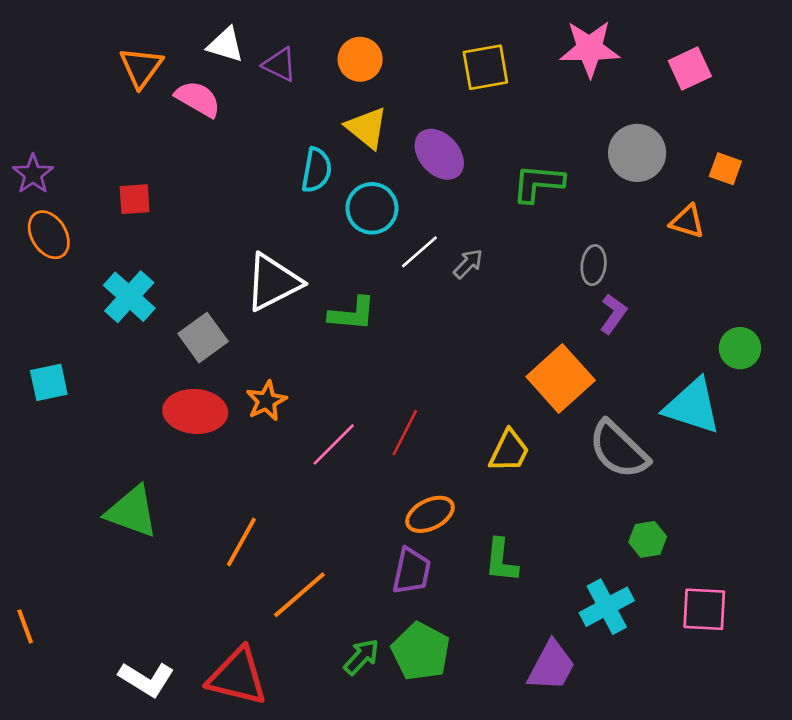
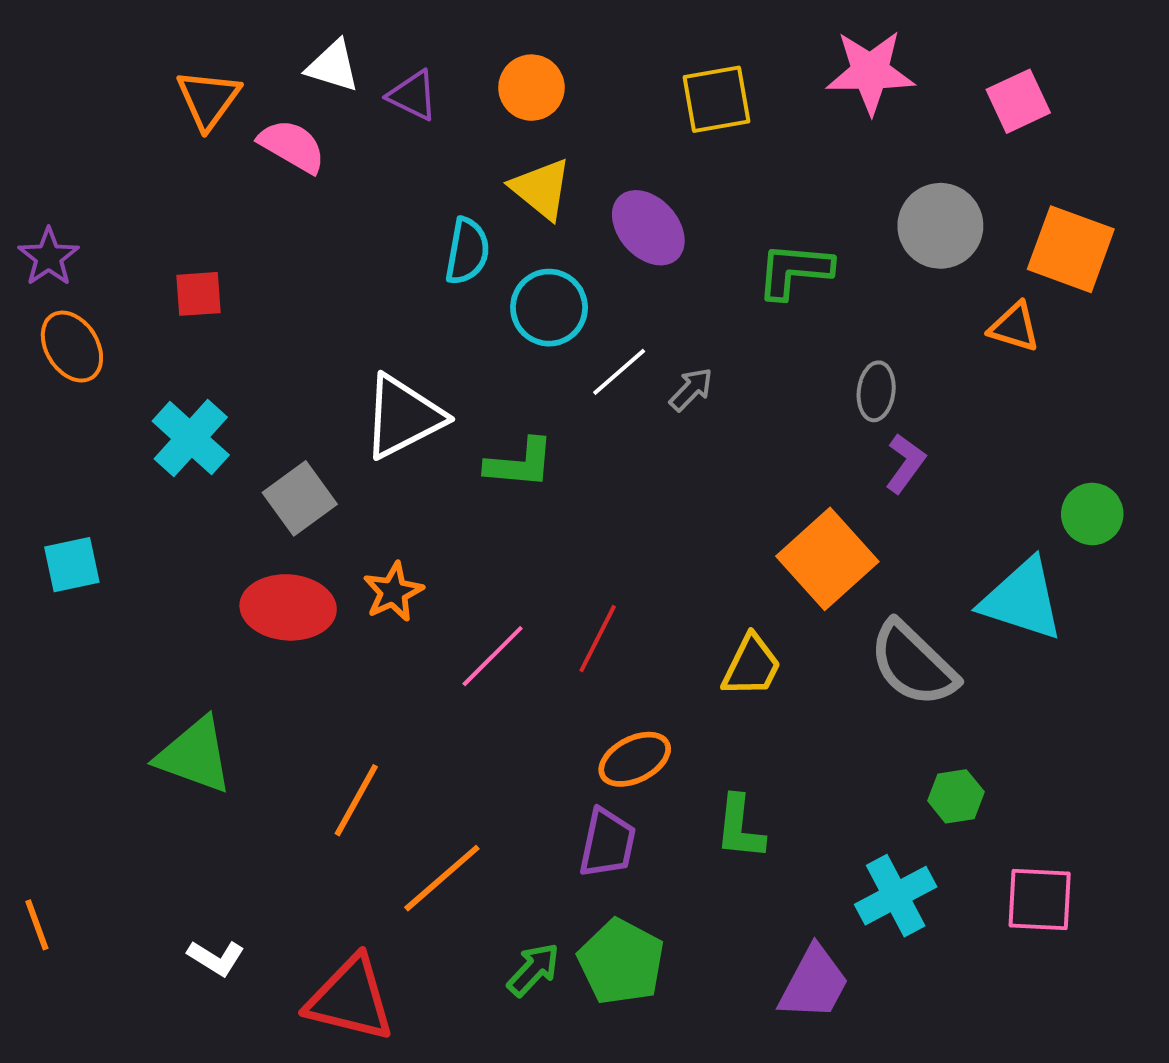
orange square: (725, 169) -> (1071, 249), size x1.8
white L-shape: (146, 679) -> (216, 958), moved, size x0.7

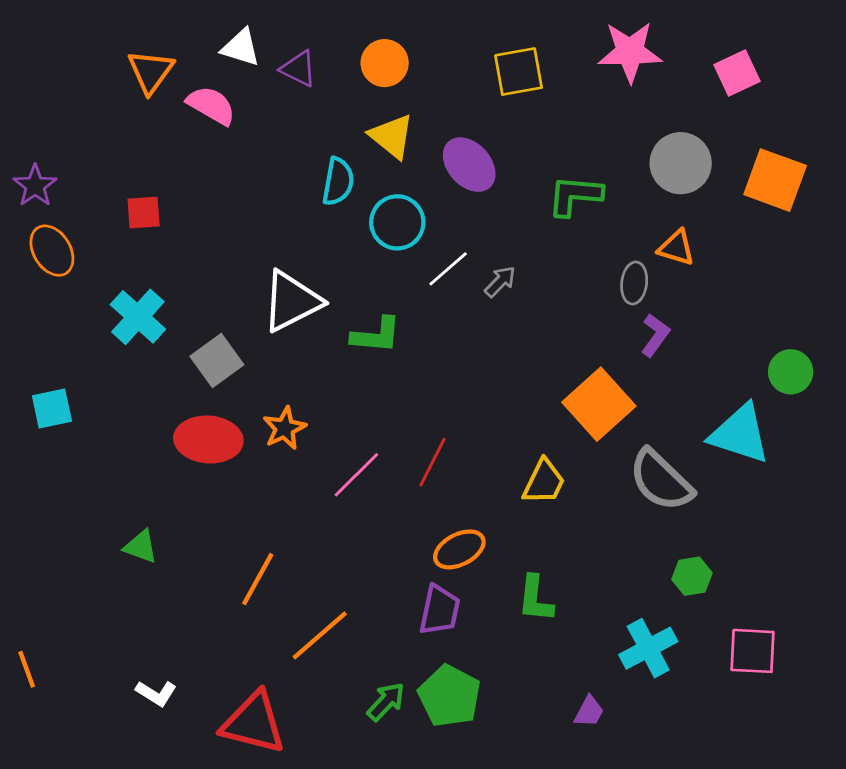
orange triangle: (1014, 327) -> (676, 248), moved
green triangle: (195, 755) -> (141, 547), size x0.6
purple trapezoid: (814, 983) -> (589, 712), size x0.6

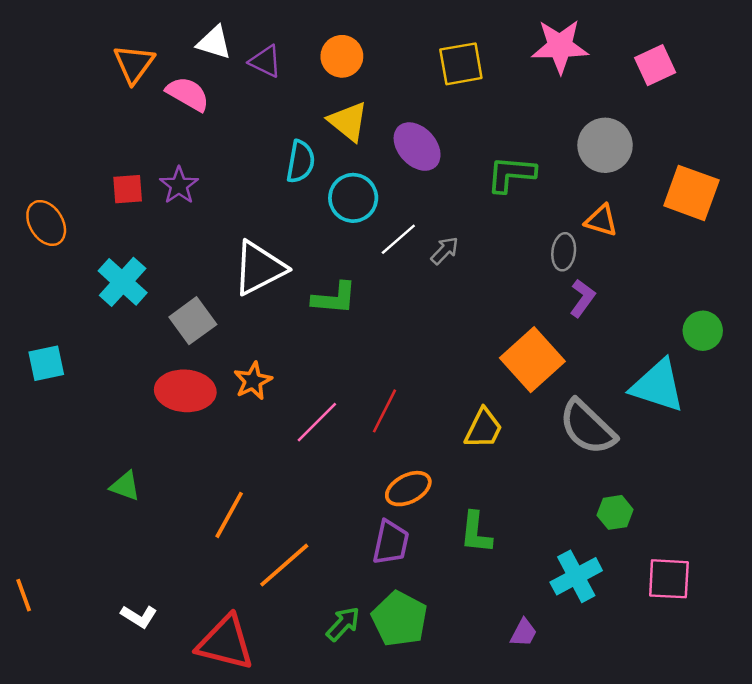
orange square: (775, 180) -> (691, 193), moved
purple star: (35, 186) -> (179, 185), moved

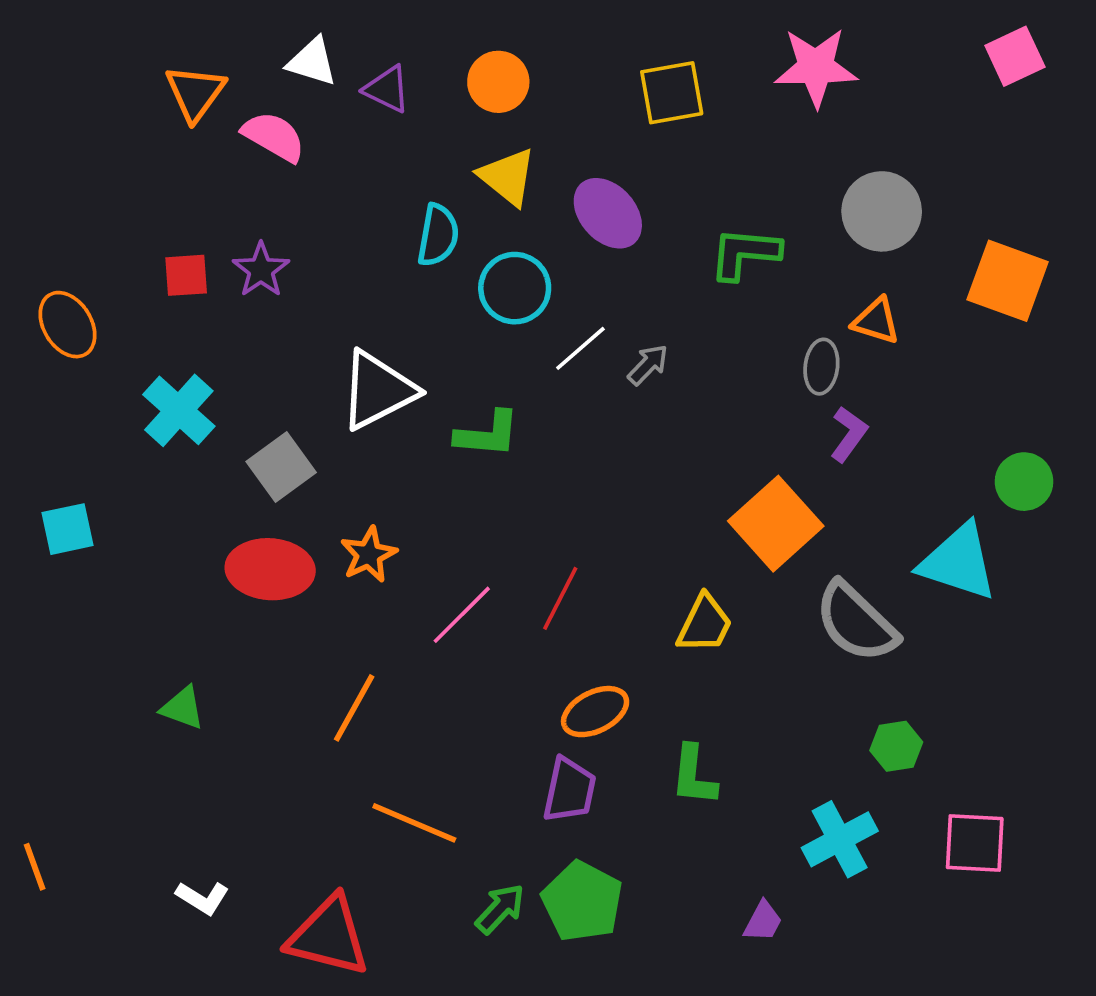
pink square: (655, 65) -> (1015, 56), moved
orange line: (229, 515) -> (354, 708), moved
orange line: (284, 565) -> (414, 823), turned 64

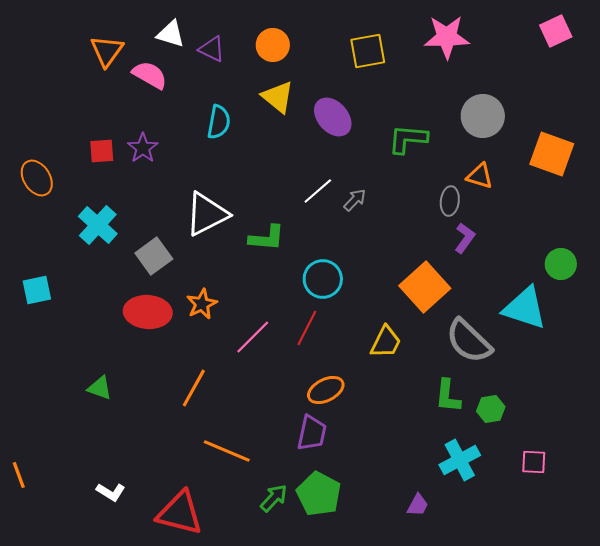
cyan semicircle: (438, 235) -> (219, 122), moved
cyan circle: (515, 288) -> (323, 279), moved
green L-shape: (694, 775) -> (448, 396), moved
pink square: (975, 843) -> (534, 462), size x0.7

